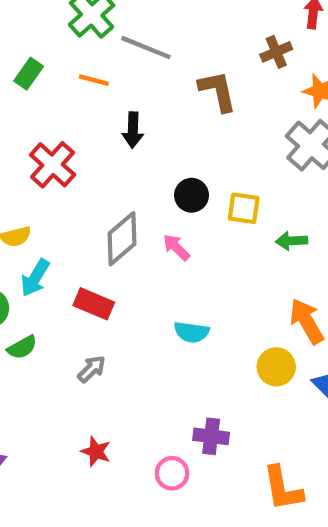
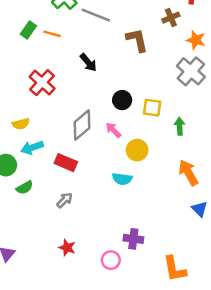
orange line: (94, 80) -> (52, 34), moved
black arrow: (133, 130) -> (88, 63), turned -42
green arrow: (291, 241) -> (180, 126), turned 90
cyan arrow: (35, 278) -> (32, 148), turned 40
yellow circle: (276, 367) -> (137, 150), moved

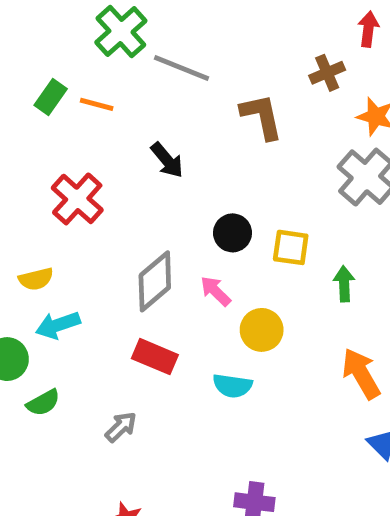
red rectangle: (66, 163) -> (155, 357), moved

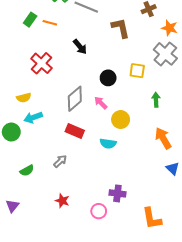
yellow square: (291, 247) -> (137, 71), moved
green semicircle: (43, 403) -> (27, 171), moved

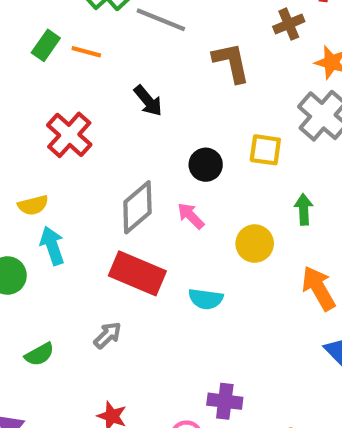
cyan arrow: (33, 117) -> (52, 246), turned 90
yellow circle: (121, 120) -> (255, 244), moved
red rectangle: (75, 131) -> (137, 273), size x1.4

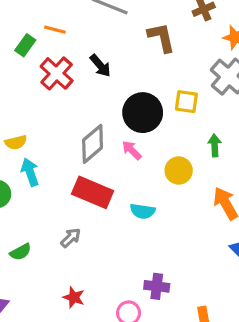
green rectangle: (46, 45) -> (25, 45), moved
red cross: (69, 135) -> (57, 73), moved
black circle: (206, 165) -> (143, 113), size x1.6

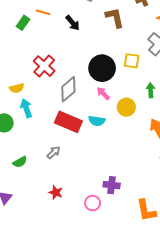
black arrow: (100, 66) -> (73, 23), moved
red cross: (57, 73) -> (44, 66), moved
pink arrow: (132, 150) -> (103, 93), moved
cyan semicircle: (143, 211) -> (97, 121), moved

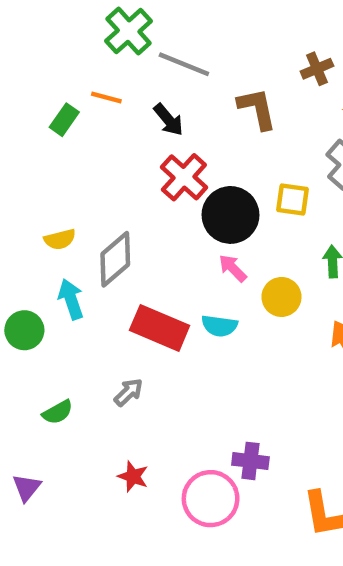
red cross: (44, 66) -> (184, 177), moved
yellow semicircle: (17, 88) -> (60, 239), moved
gray diamond: (68, 89) -> (115, 259), moved
pink circle: (93, 203) -> (211, 499), size x1.6

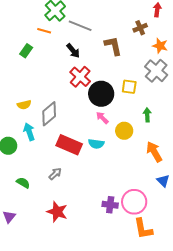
orange line: (106, 98) -> (44, 31), moved
green semicircle: (58, 412) -> (23, 183), turned -120
red star: (133, 476) -> (57, 212), size x1.5
pink circle: (211, 499) -> (134, 202), moved

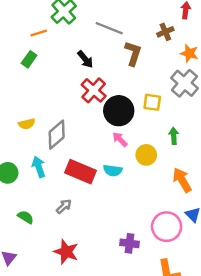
gray line: (80, 26) -> (109, 28), moved
orange line: (44, 31) -> (39, 33), moved, turned -32
brown L-shape: (113, 46) -> (133, 53), turned 30
cyan arrow: (29, 132) -> (39, 167), moved
pink circle: (134, 202) -> (167, 227), moved

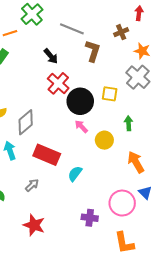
cyan semicircle: (113, 170) -> (75, 174), moved, turned 119

